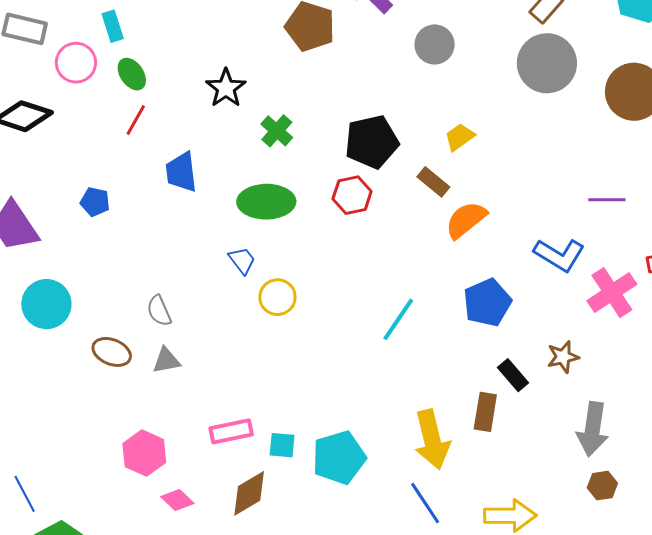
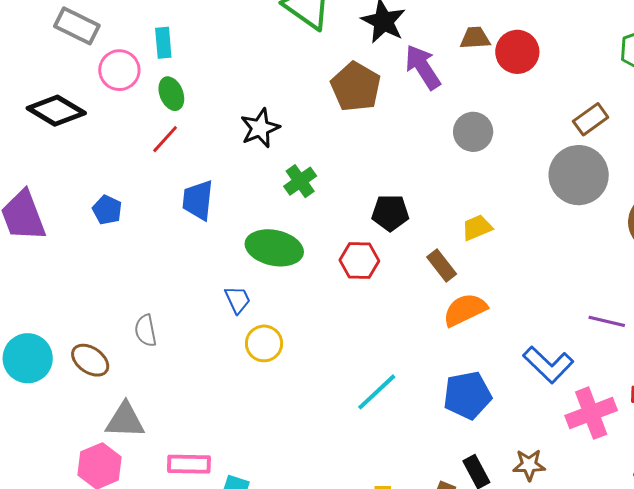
black pentagon: (372, 142) -> (390, 213), size x0.7
cyan circle: (46, 304) -> (28, 358), moved
gray triangle: (166, 360) -> (125, 420), moved, size x1.4

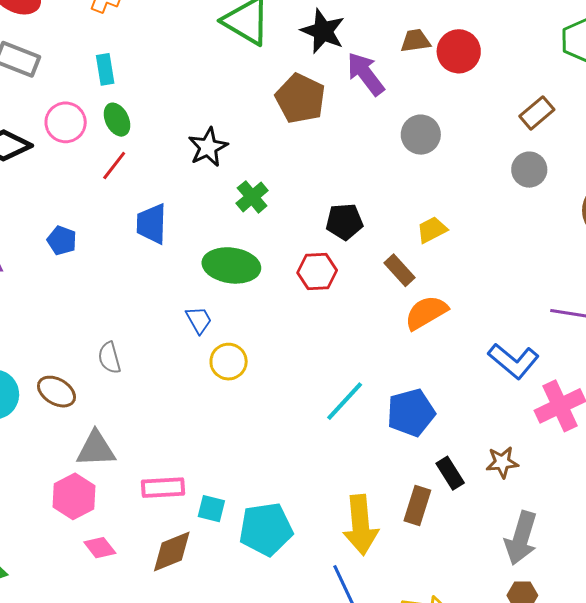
pink circle: (119, 70) -> (66, 122), moved
gray circle: (579, 175) -> (529, 170), size x0.6
blue pentagon: (467, 395) -> (411, 413), moved

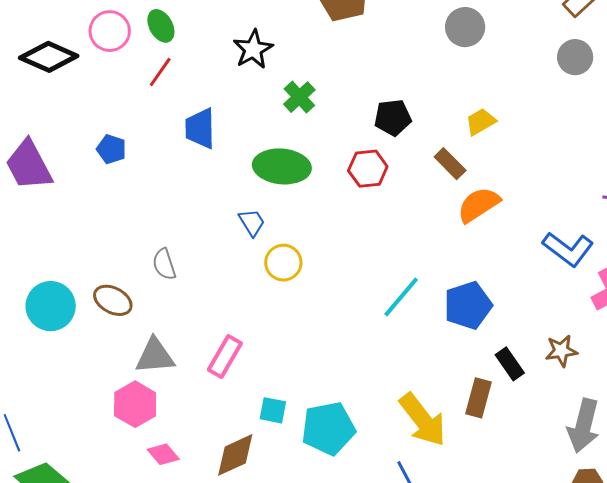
pink rectangle: (163, 488) -> (225, 356), moved, turned -54
yellow arrow: (361, 525) -> (423, 420), turned -30

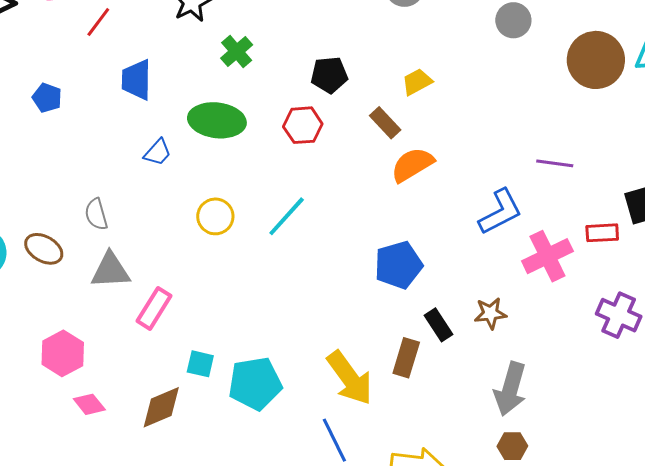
blue trapezoid: (252, 222) -> (158, 152), moved, turned 72
blue L-shape: (568, 249) -> (500, 212), turned -66
cyan line: (401, 297) -> (287, 216), moved
gray triangle: (155, 356) -> (110, 270), moved

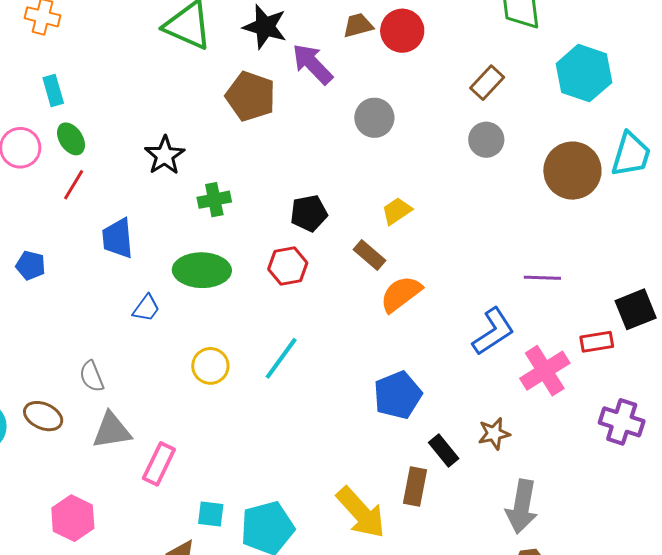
green cross: (237, 52) -> (214, 200), turned 36

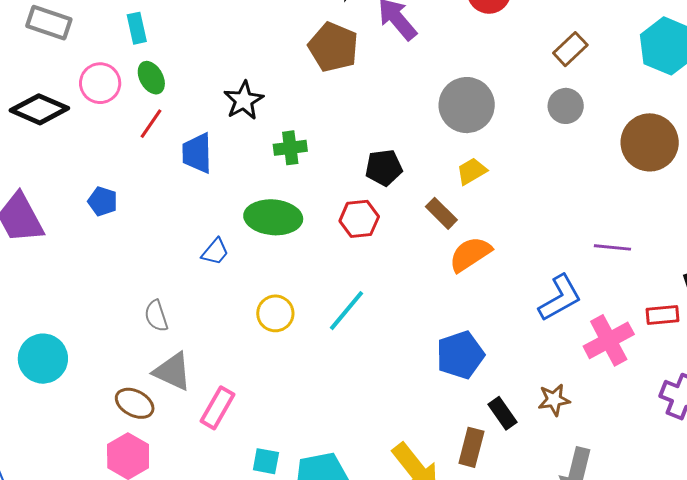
gray circle: (374, 118) -> (467, 105), moved, size x1.4
blue trapezoid: (118, 238) -> (197, 153), moved
brown ellipse: (43, 416) -> (135, 403), moved
gray triangle: (112, 431) -> (173, 371), turned 30

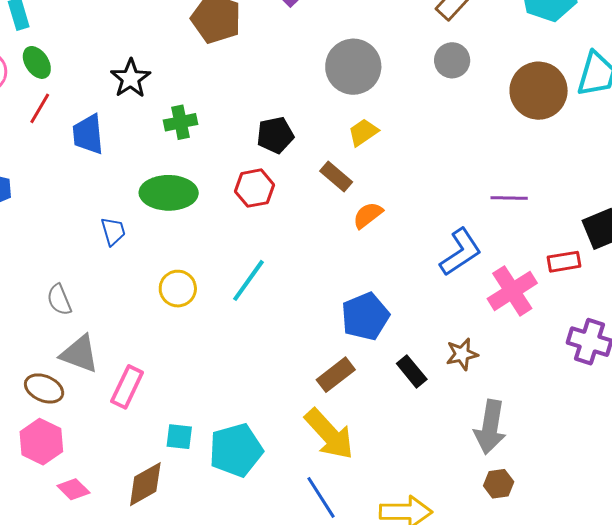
blue trapezoid: (215, 252) -> (113, 231), turned -52
orange semicircle: (470, 254) -> (368, 215), size x0.7
brown rectangle: (471, 447) -> (336, 375), moved, turned 42

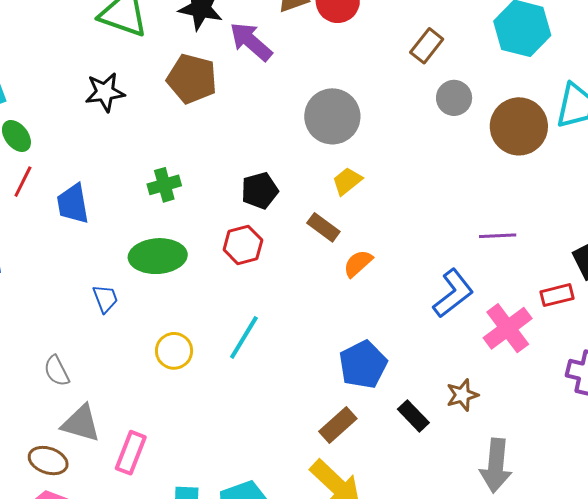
gray circle: (452, 60) -> (454, 98), moved
black star: (131, 78) -> (105, 92), moved, turned 30

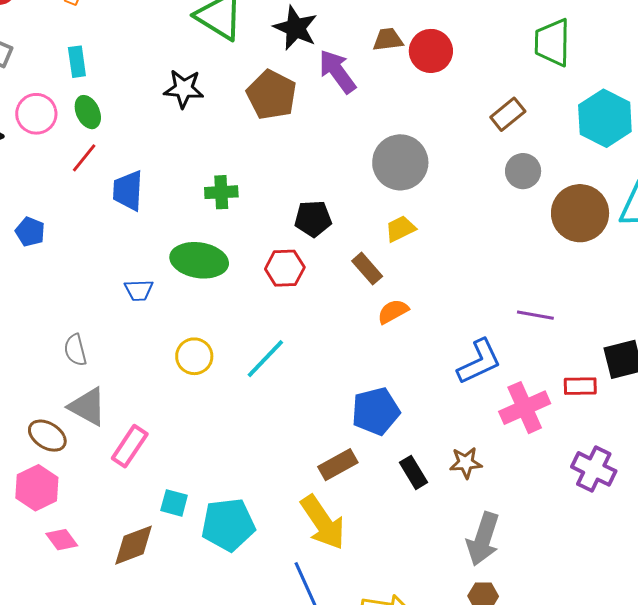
blue trapezoid: (105, 299) -> (139, 290), turned 96

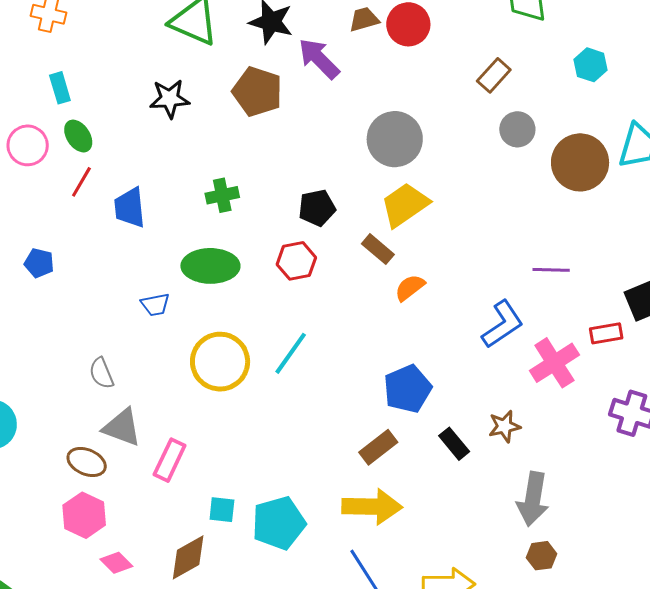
cyan hexagon: (605, 118) -> (590, 65), size x0.6
yellow trapezoid: (400, 229) -> (405, 205), size x1.6
yellow circle: (194, 356) -> (220, 362), size x1.6
yellow arrow: (323, 522) -> (372, 507), turned -46

